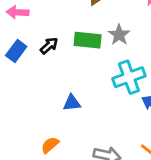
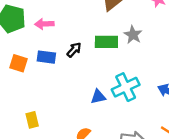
blue rectangle: (16, 51) -> (46, 57), turned 66
cyan cross: (129, 77) -> (126, 87), moved

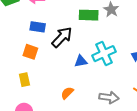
black arrow: (74, 50) -> (62, 37), moved, size x1.6
orange square: (19, 63) -> (30, 52), moved

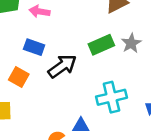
green rectangle: (89, 15) -> (101, 45), turned -36
blue triangle: (81, 61) -> (81, 126), moved

